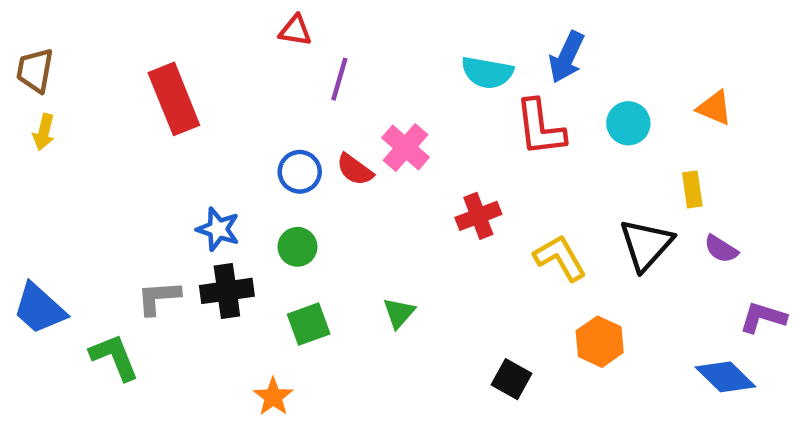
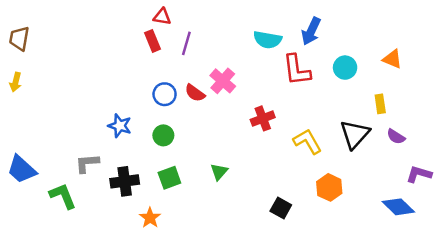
red rectangle: (174, 99) -> (152, 41), moved, size x0.6
yellow arrow: (44, 132) -> (16, 82), moved
black cross: (227, 291) -> (125, 181), moved

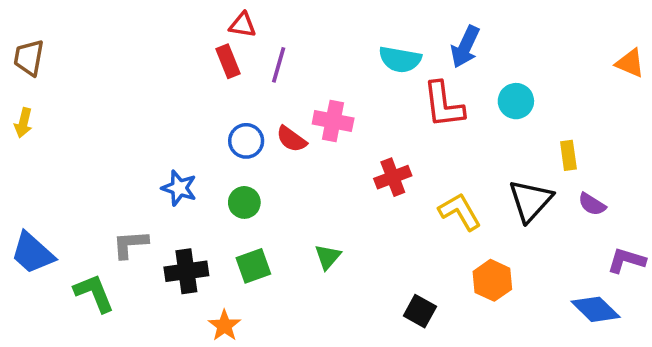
orange triangle: (392, 59) -> (630, 63), moved
pink cross: (223, 81) -> (333, 121), turned -30

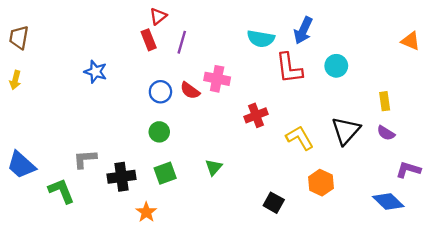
red triangle: (243, 25) -> (158, 16), turned -48
yellow rectangle: (568, 155) -> (385, 101), moved
blue star: (179, 188) -> (96, 72), moved

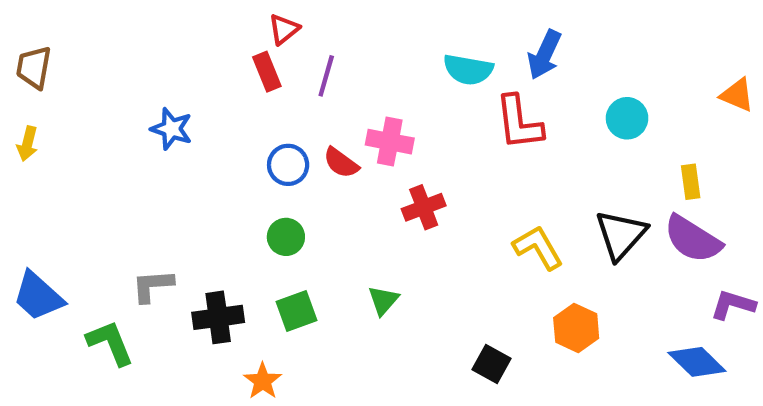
orange triangle: (411, 41) -> (737, 95), moved
cyan circle: (336, 66) -> (627, 118), moved
red cross: (256, 115) -> (424, 207), moved
purple semicircle: (386, 133) -> (693, 239), size x1.8

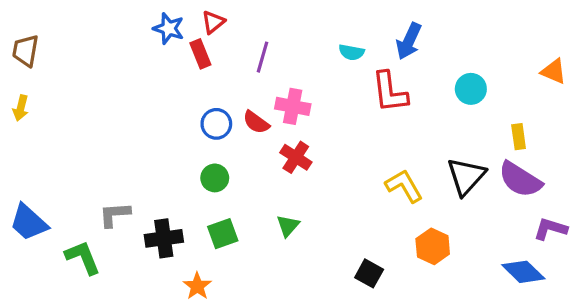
cyan semicircle: (468, 70) -> (352, 52), size x0.7
purple line: (326, 76) -> (262, 57), moved
blue star: (172, 129) -> (169, 28), moved
red cross: (424, 207) -> (296, 157), moved, turned -36

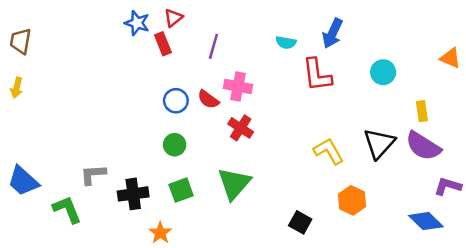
green triangle: (288, 226) -> (234, 184), size x1.8

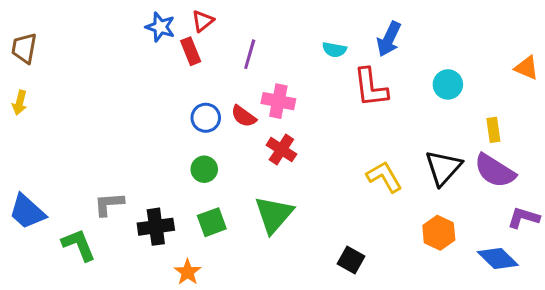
orange hexagon: (352, 200) -> (439, 233), moved

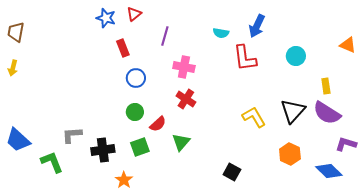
red rectangle: (191, 51) -> (123, 48), moved
red semicircle: (244, 116) -> (158, 124), moved, turned -78
green triangle: (274, 215) -> (181, 142), size x0.7

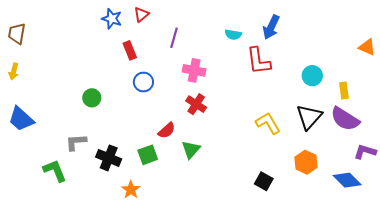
cyan circle: (296, 56) -> (312, 76), moved
green circle: (135, 112) -> (92, 98), moved
blue trapezoid: (18, 140) -> (21, 119), moved
black cross: (103, 150) -> (109, 158), turned 30
black square: (232, 172) -> (264, 181), moved

